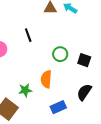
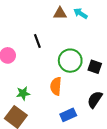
green circle: (60, 54) -> (70, 61), size x1.5
green star: (25, 90) -> (23, 93), moved

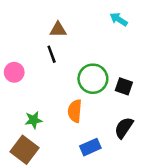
brown triangle: (60, 13) -> (58, 30), moved
cyan arrow: (80, 13) -> (119, 19), moved

